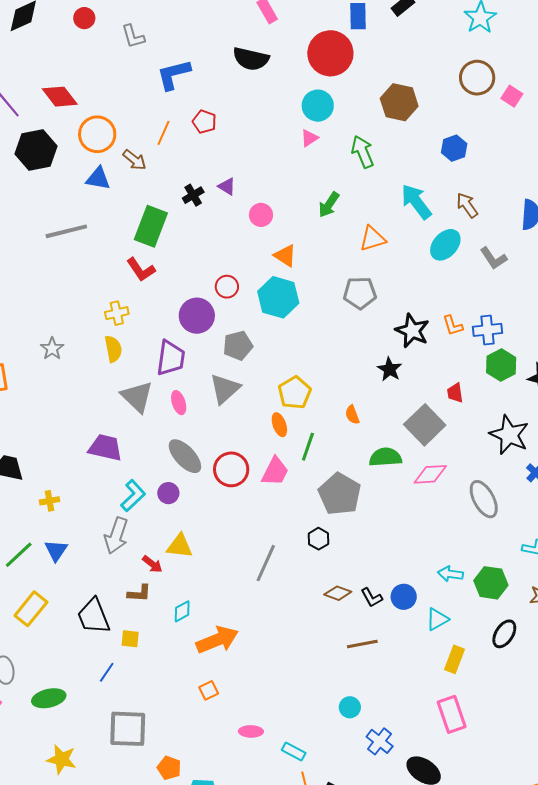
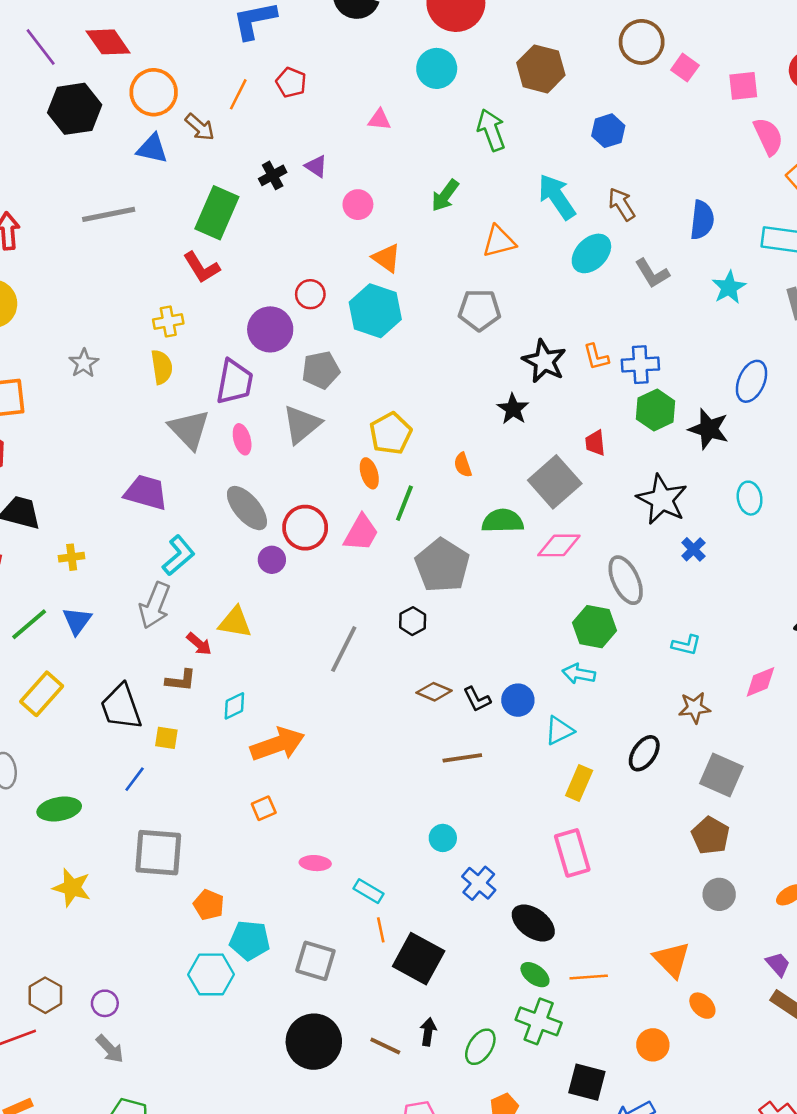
pink triangle: (309, 138) -> (379, 120), moved, turned 36
purple circle: (168, 493) -> (272, 560), moved
green hexagon: (491, 583) -> (595, 627), moved

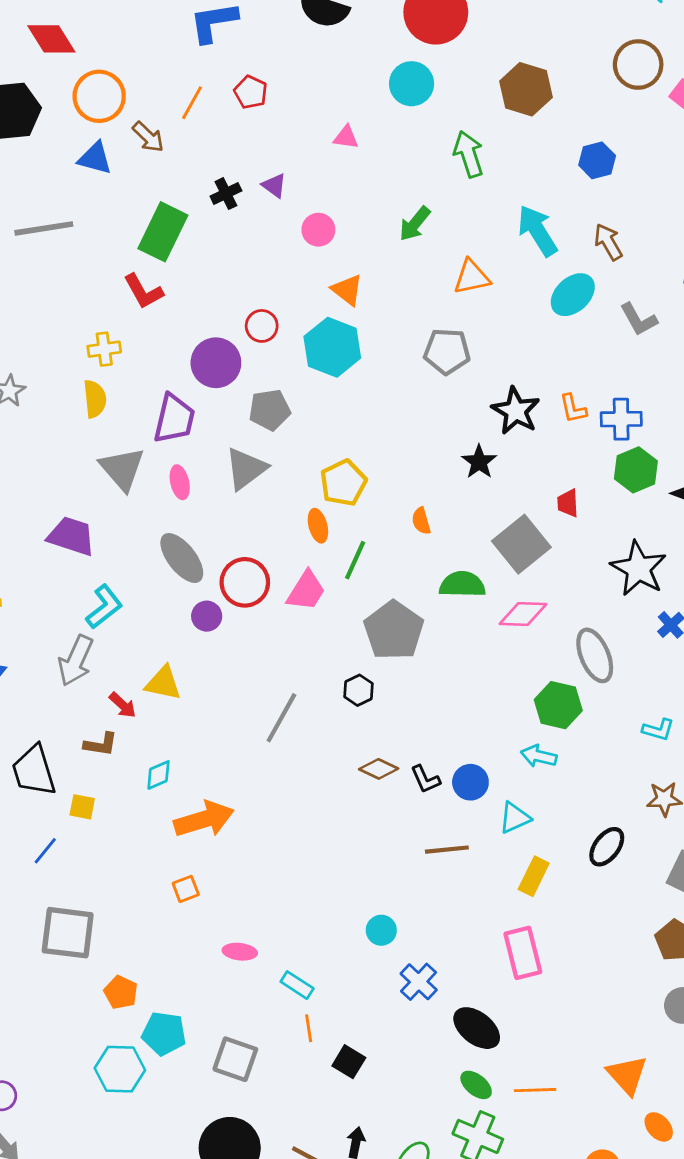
brown line: (462, 758) -> (447, 850), moved
black square: (419, 959) -> (349, 1062), size x0.6

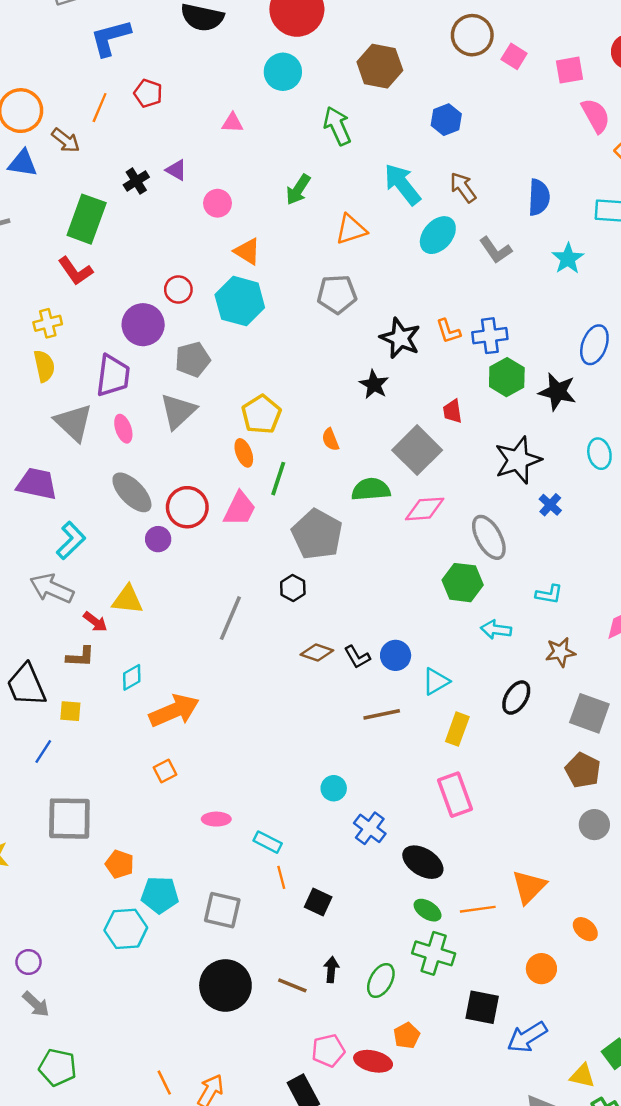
black star: (639, 569) -> (518, 460), turned 30
gray arrow: (76, 661) -> (52, 588), turned 96
cyan arrow: (539, 756) -> (496, 630), moved
orange triangle: (627, 1075) -> (529, 887), moved, turned 33

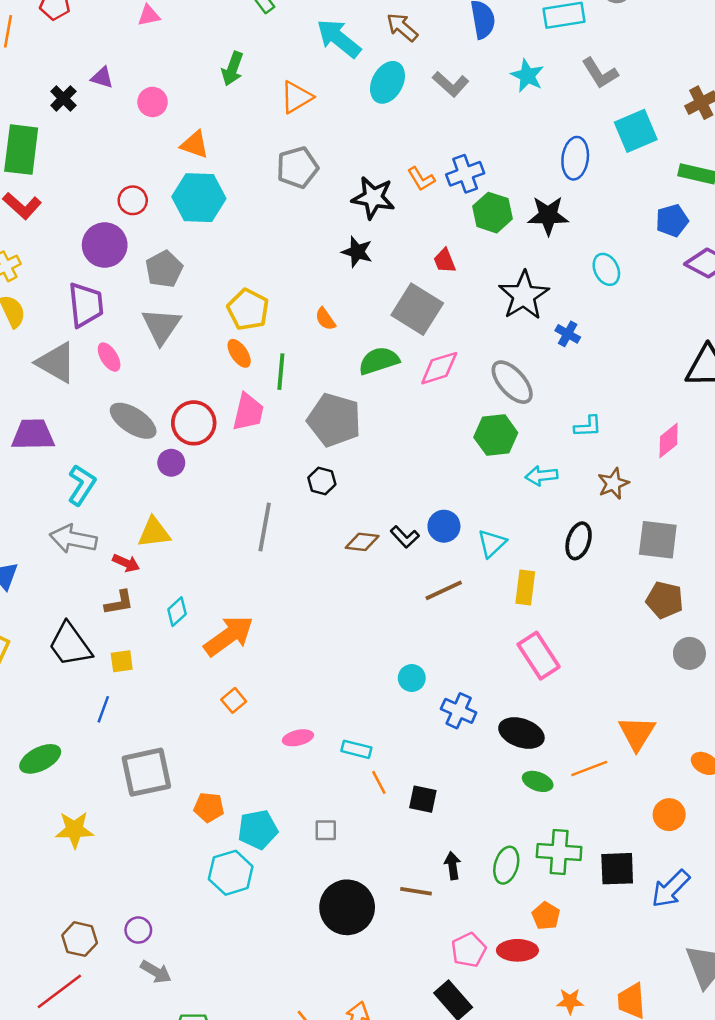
gray square: (222, 910) -> (326, 830), size x0.6
green cross: (434, 953) -> (559, 852), moved

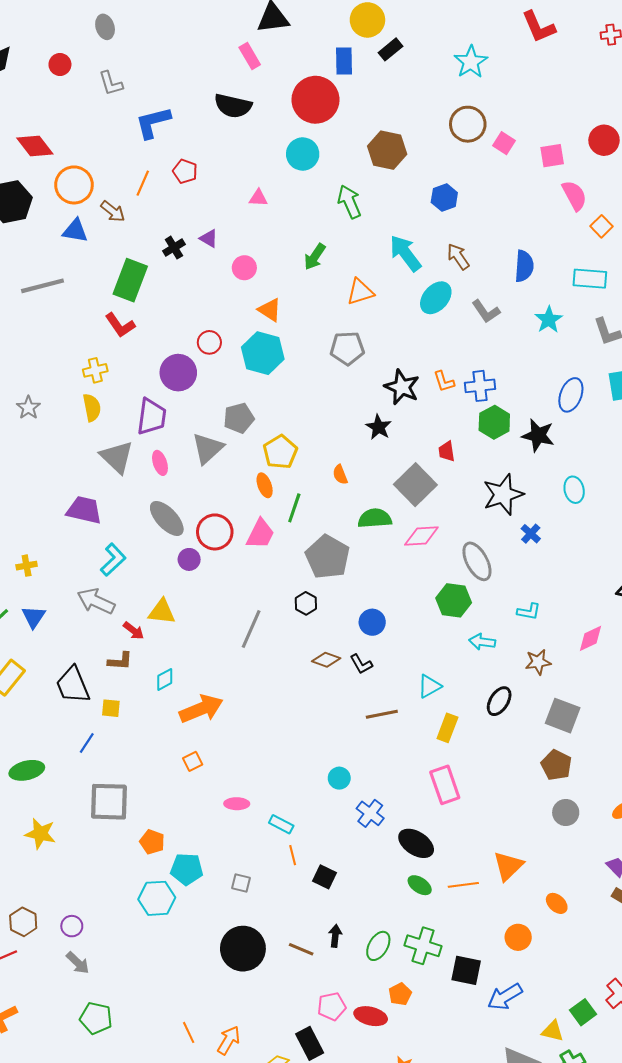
gray pentagon: (164, 269) -> (239, 418), moved
blue circle: (444, 526) -> (372, 622), moved

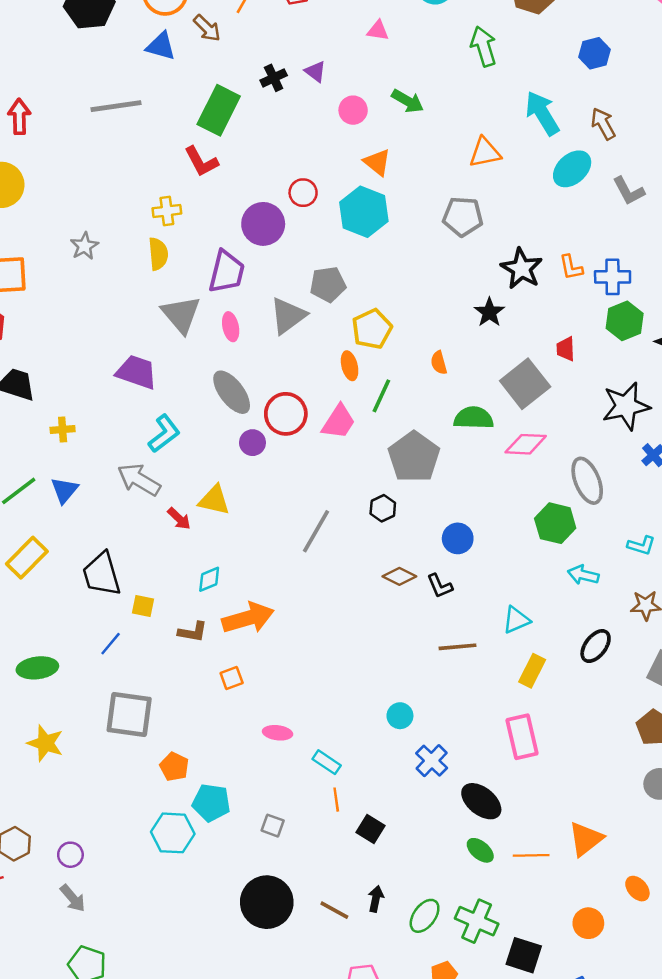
green arrow: (315, 257) -> (408, 101), moved, turned -100
brown L-shape: (120, 661) -> (193, 632), moved

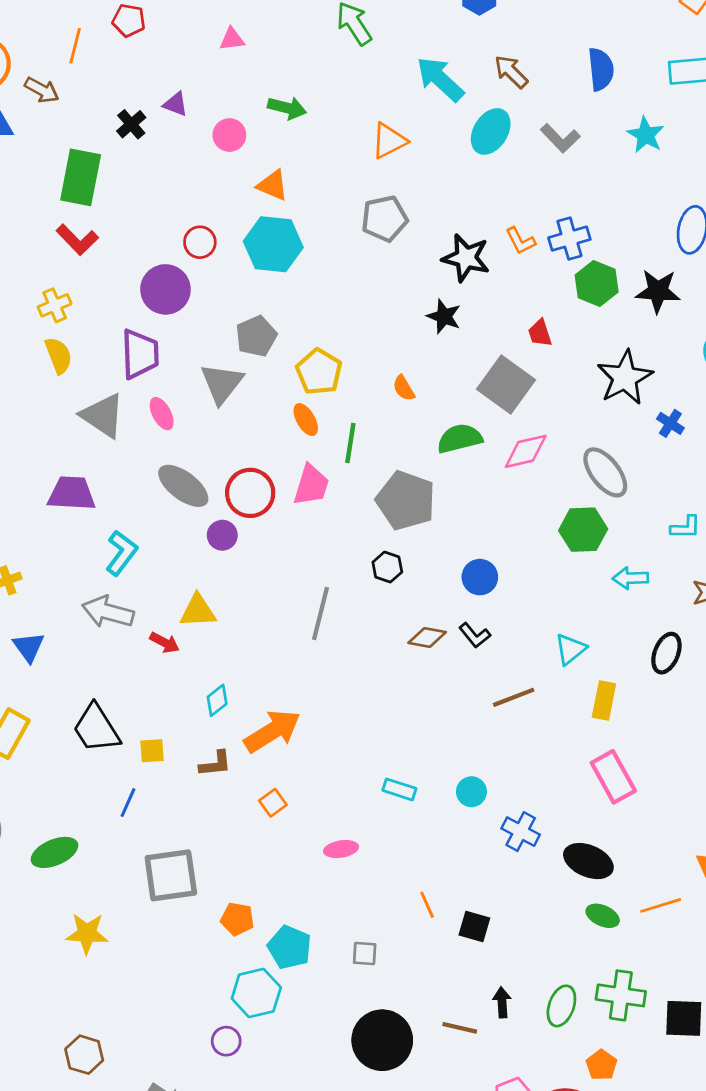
cyan rectangle: (327, 762) -> (399, 789), moved
cyan pentagon: (211, 803) -> (289, 947), turned 30
purple circle: (70, 855) -> (226, 1041), moved

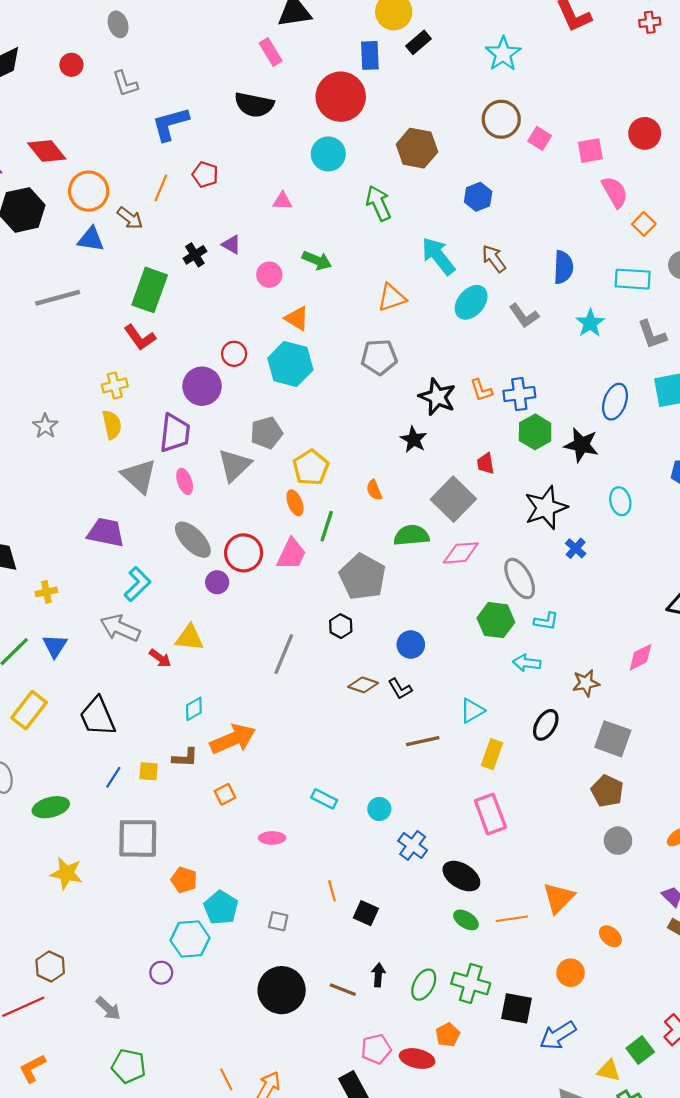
cyan L-shape: (686, 527) -> (546, 621), moved
yellow square: (152, 751) -> (149, 771), moved

